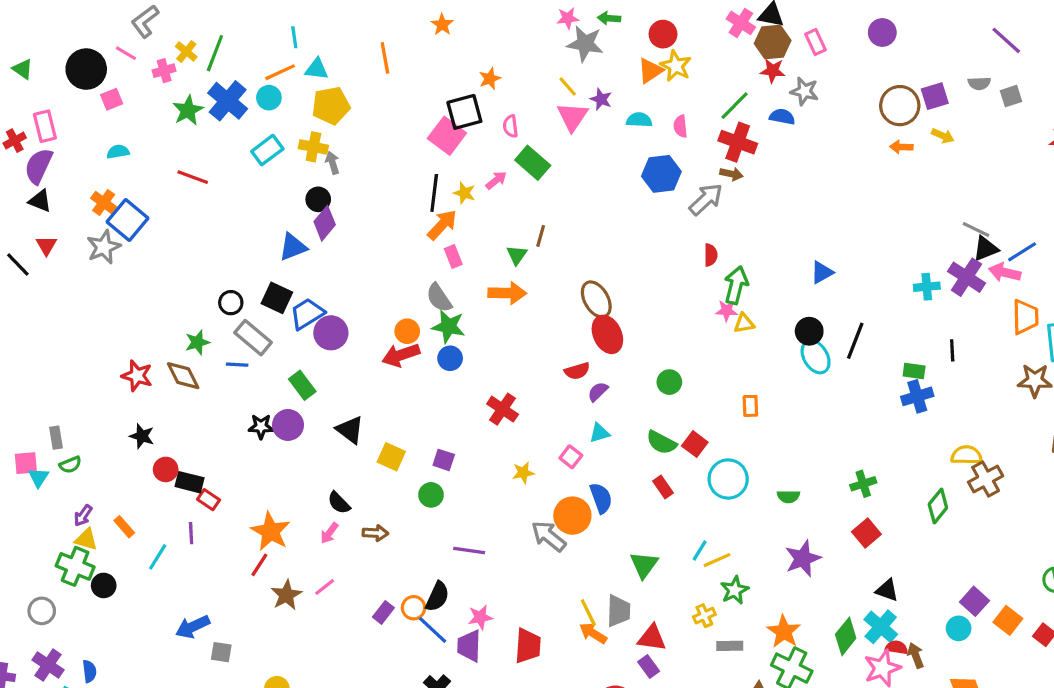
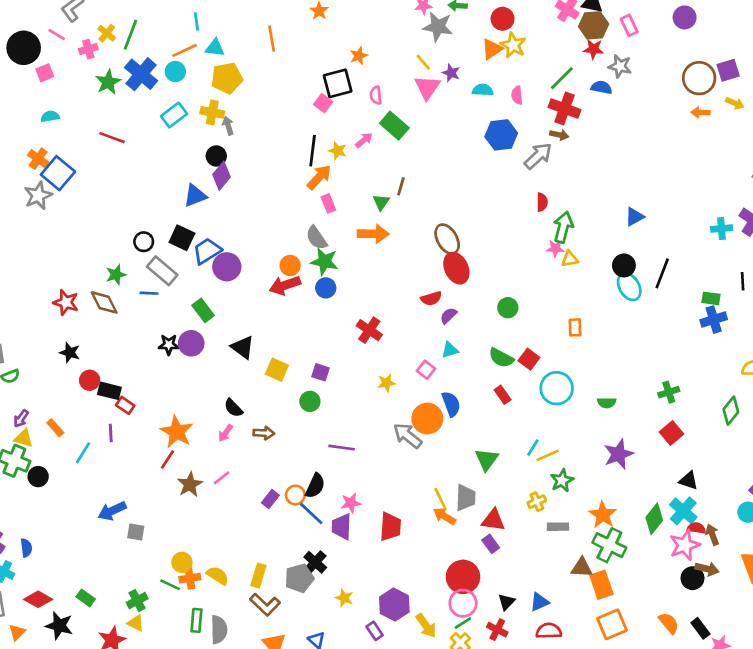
pink square: (447, 136) -> (323, 103), size x0.6

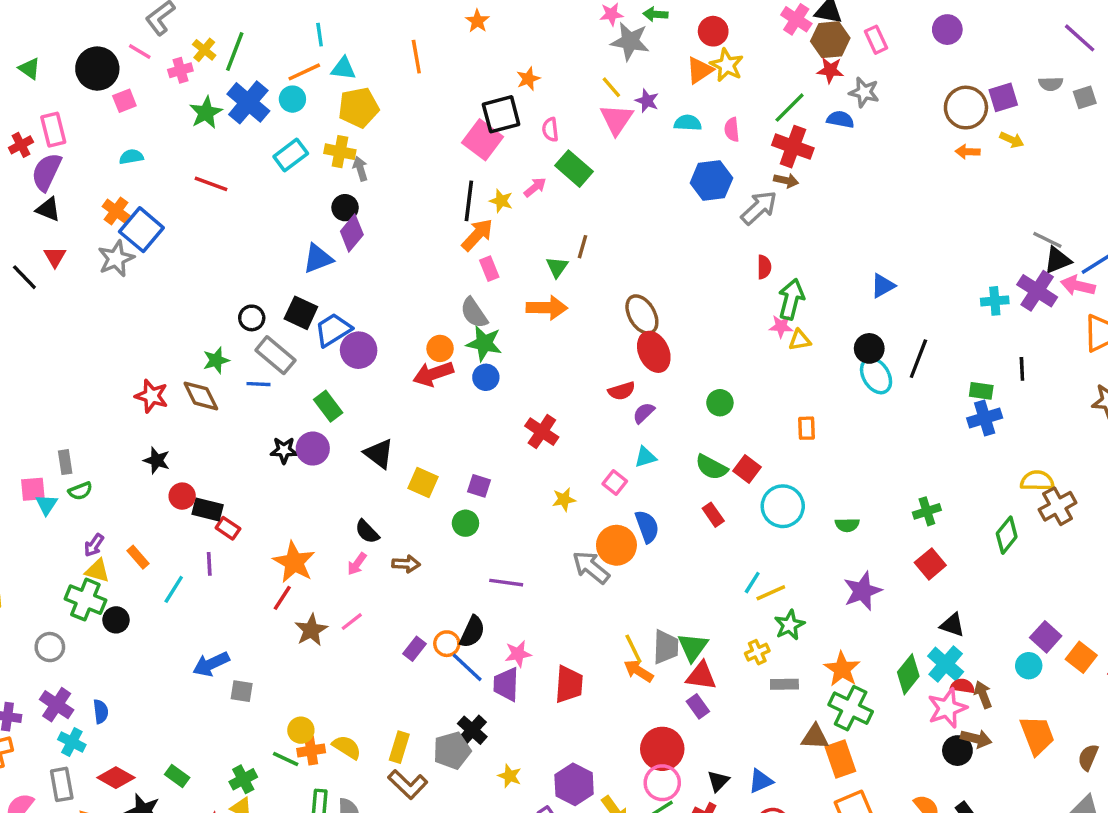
pink square: (323, 103) -> (482, 140), size x1.6
green triangle: (487, 459) -> (693, 647), moved

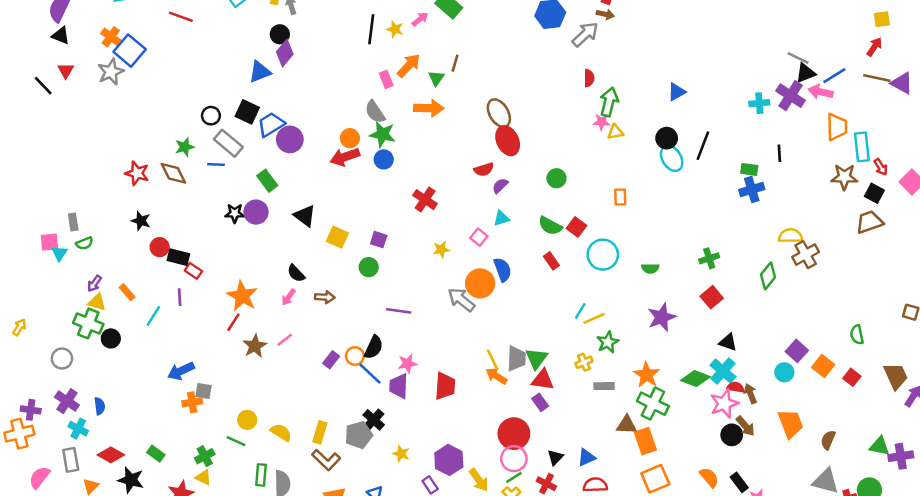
orange arrow: (477, 235) -> (409, 66), moved
green diamond: (908, 674) -> (695, 379), turned 72
brown arrow: (976, 739) -> (745, 426), turned 35
orange cross: (311, 751) -> (192, 402), moved

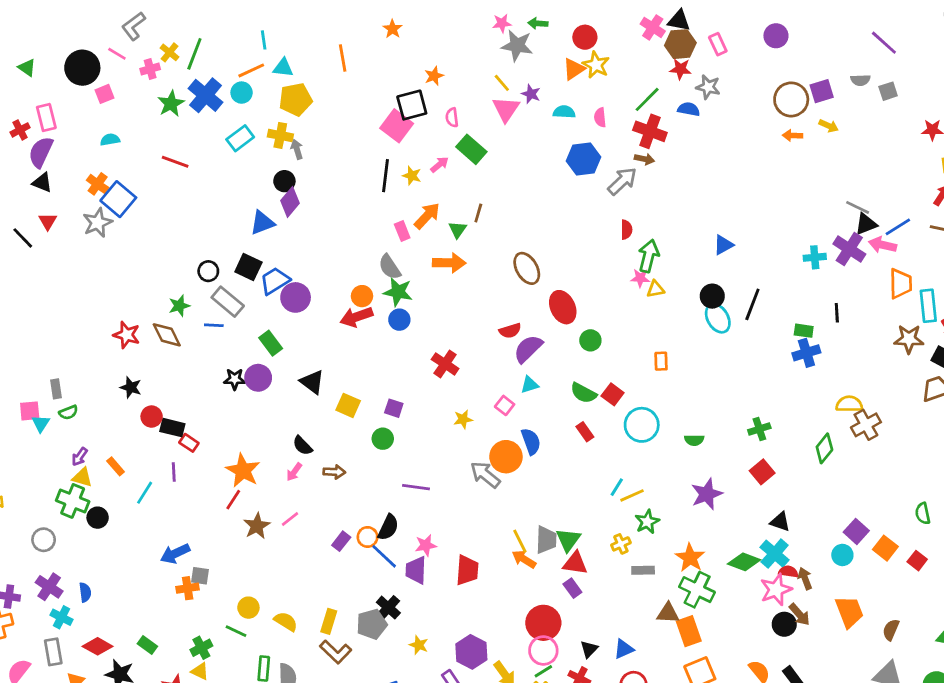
red ellipse: (508, 141) -> (563, 307), moved
purple semicircle: (500, 186) -> (528, 349), size x1.6

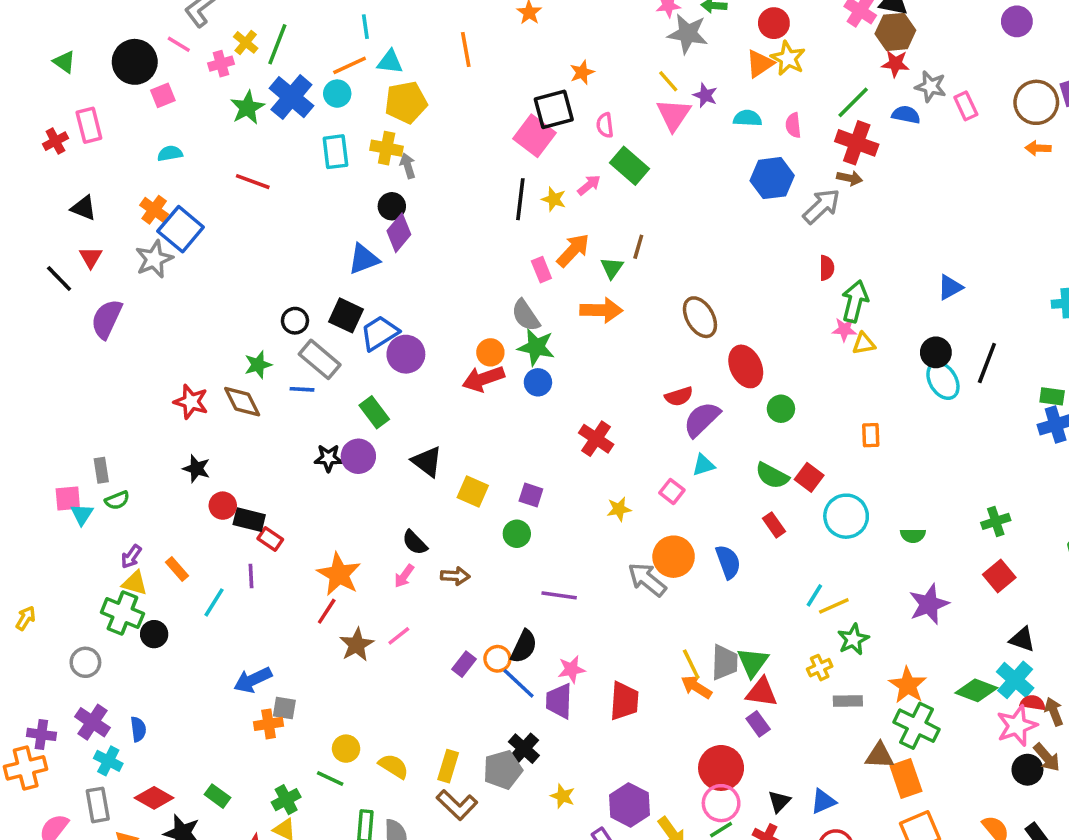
pink rectangle: (718, 44) -> (966, 106), moved
cyan rectangle: (240, 138) -> (335, 152), turned -60
purple semicircle: (41, 152) -> (107, 319), moved
blue semicircle: (531, 441) -> (728, 562), moved

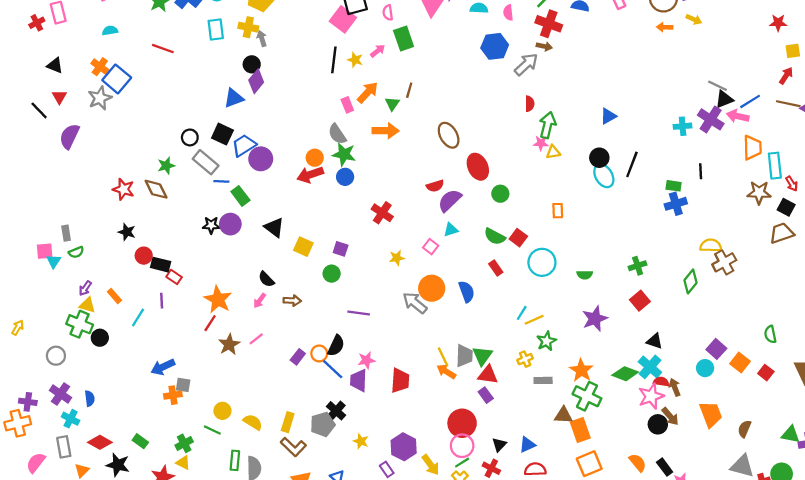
green rectangle: (630, 166) -> (404, 38), turned 30
blue line: (302, 389) -> (221, 181), moved

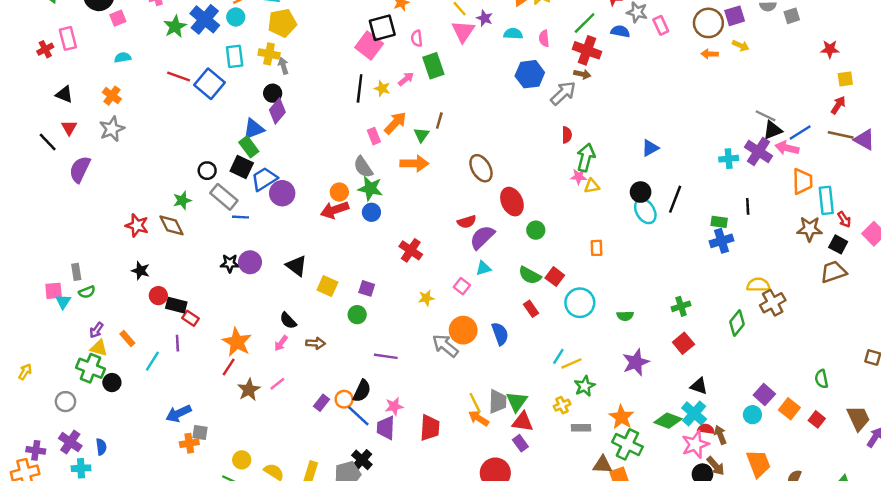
blue square: (117, 79) -> (210, 84), moved
green rectangle: (240, 196) -> (249, 147), moved
cyan cross: (71, 419) -> (81, 468), turned -30

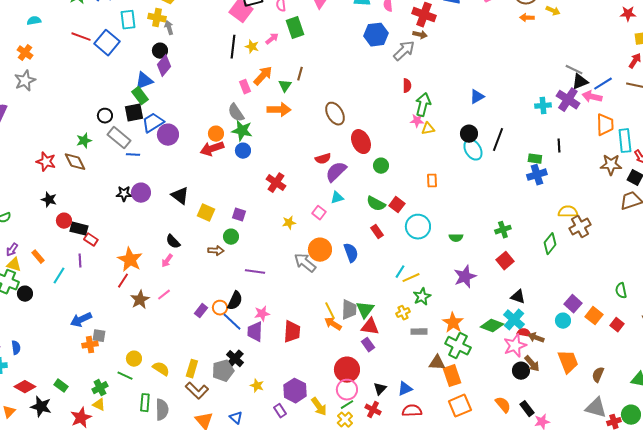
black square: (242, 167) -> (134, 113), turned -36
brown arrow: (316, 343) -> (216, 251), moved
brown arrow: (720, 435) -> (536, 338), turned -49

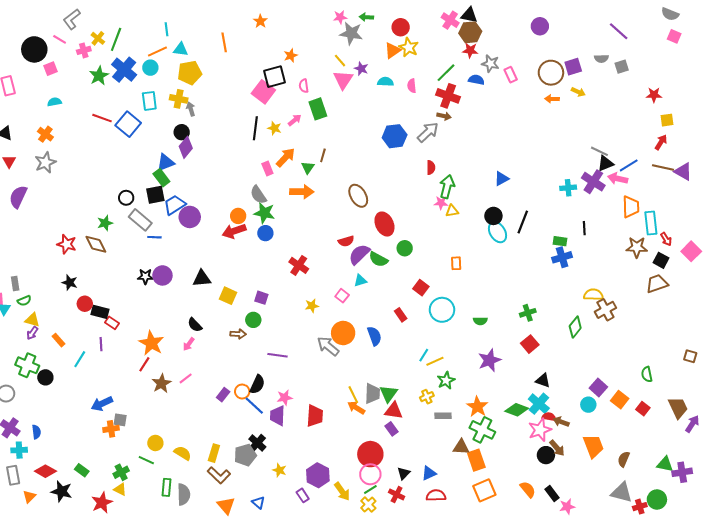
blue hexagon: (376, 35) -> (395, 136), moved
black triangle: (180, 196) -> (202, 279), turned -42
green semicircle: (376, 204) -> (378, 259), moved
yellow triangle: (14, 265) -> (32, 320), moved

